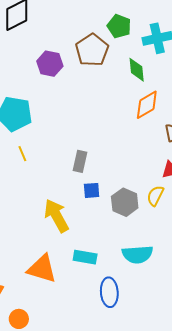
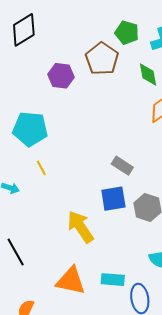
gray rectangle: (80, 161) -> (122, 166), moved, turned -65
blue square: (92, 190) -> (113, 199), size x1.5
cyan rectangle: (85, 257) -> (113, 280), moved

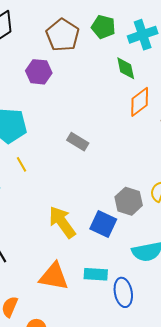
brown pentagon: (102, 59) -> (63, 35), moved
gray rectangle: (122, 166) -> (78, 142), moved
blue square: (113, 199) -> (103, 224), moved, turned 36

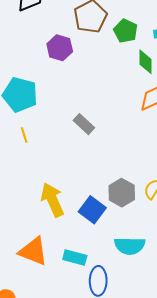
green pentagon: (103, 27) -> (126, 31), moved

